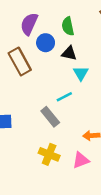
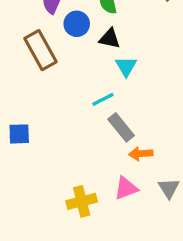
gray rectangle: (50, 117) -> (121, 127), moved
yellow cross: (49, 154) -> (82, 201), moved, turned -36

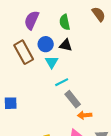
blue circle: (77, 24) -> (46, 44), moved
cyan triangle: (126, 67) -> (52, 62), moved

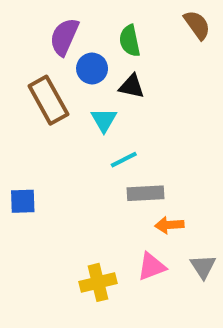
blue circle: (46, 44) -> (92, 68), moved
gray rectangle: (73, 99) -> (146, 193), turned -54

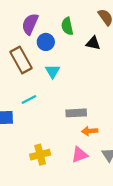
black triangle: (132, 86) -> (93, 43), moved
cyan line: (124, 160) -> (29, 99), moved
yellow cross: (98, 282) -> (40, 155), moved

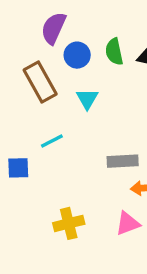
green semicircle: (67, 26) -> (114, 52), moved

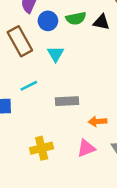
green semicircle: (114, 52) -> (76, 18), turned -90
gray rectangle: (123, 161) -> (67, 101), moved

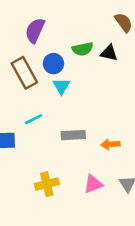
blue circle: (48, 21) -> (53, 64), moved
orange arrow: (98, 121) -> (110, 144), moved

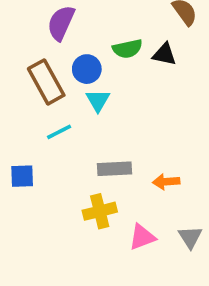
cyan line: (34, 119) -> (59, 132), moved
yellow cross: (47, 184) -> (100, 211), moved

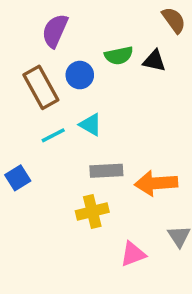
cyan triangle: (98, 100) -> (90, 125), moved, turned -30
blue square: (22, 176) -> (18, 178), turned -30
orange arrow: (166, 182) -> (156, 183), size x1.6
pink triangle: (142, 237) -> (133, 254), moved

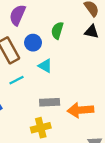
green semicircle: (119, 56) -> (57, 30), turned 119
black triangle: (154, 61) -> (92, 32), moved
cyan triangle: (90, 125) -> (45, 66), moved

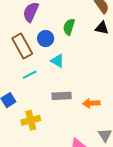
orange arrow: (81, 110) -> (91, 103), size x0.7
yellow cross: (41, 128) -> (31, 120), moved

